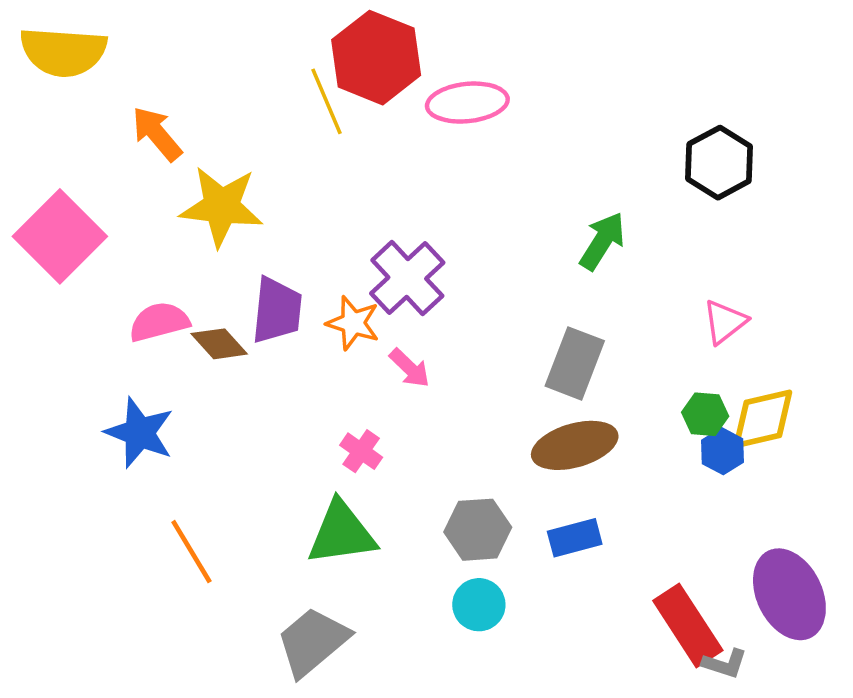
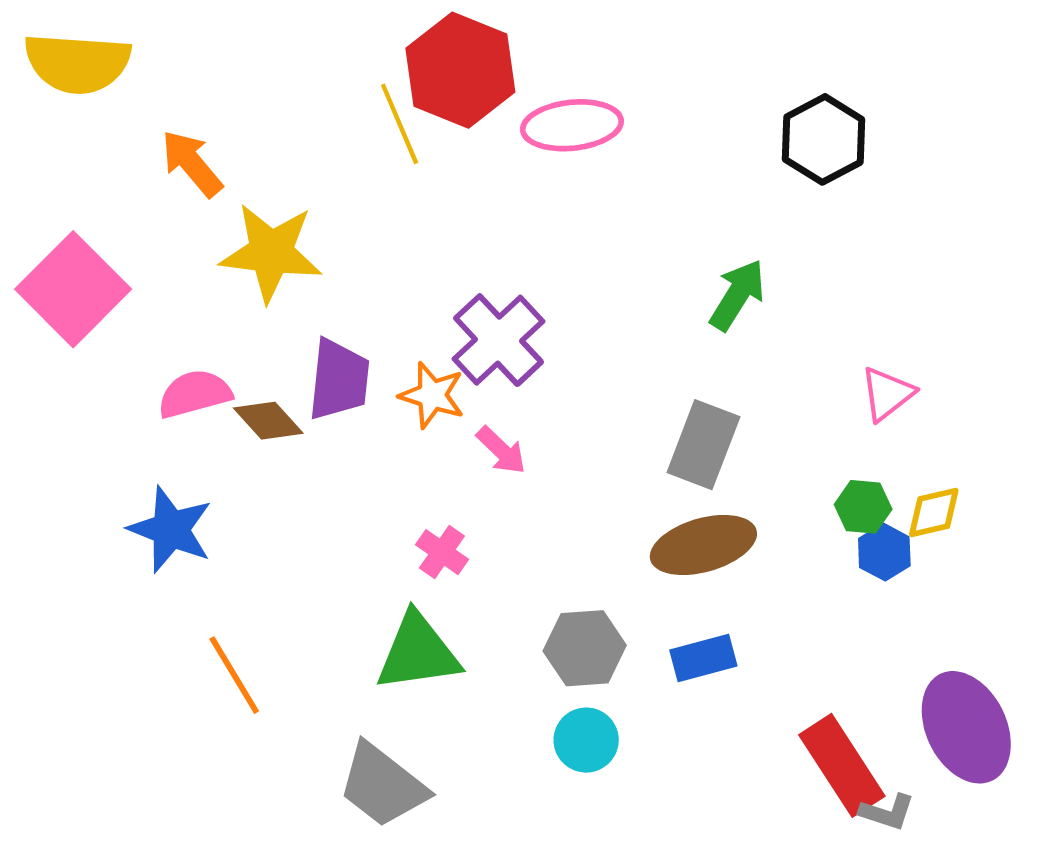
black hexagon: (719, 163) -> (824, 139), moved
yellow diamond: (763, 419) -> (934, 512), size x0.7
gray trapezoid: (313, 642) -> (383, 785), turned -102

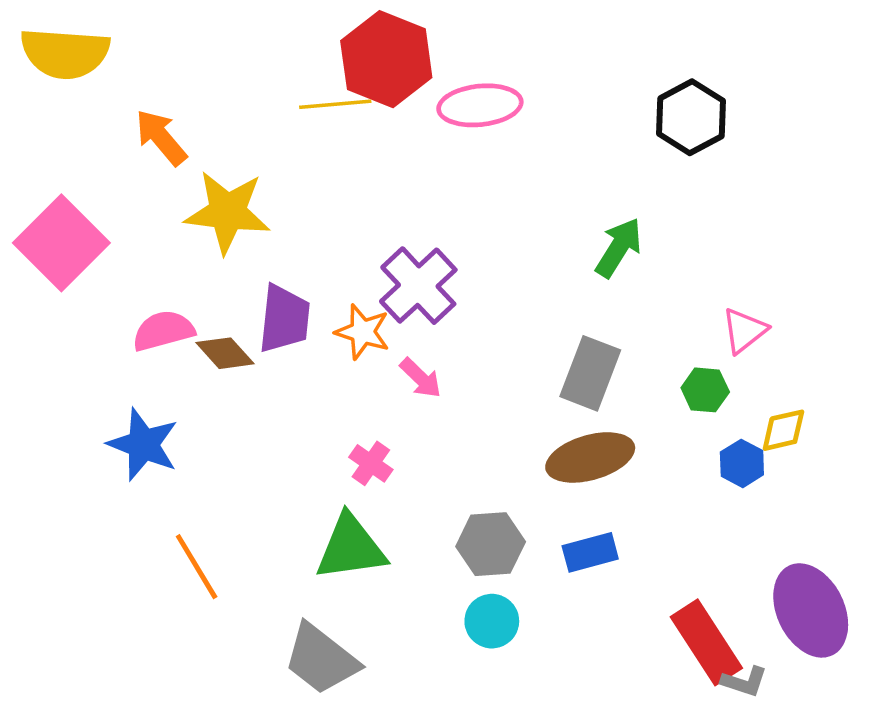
yellow line: (400, 124) -> (335, 104), turned -72
green hexagon: (863, 507) -> (705, 390), moved

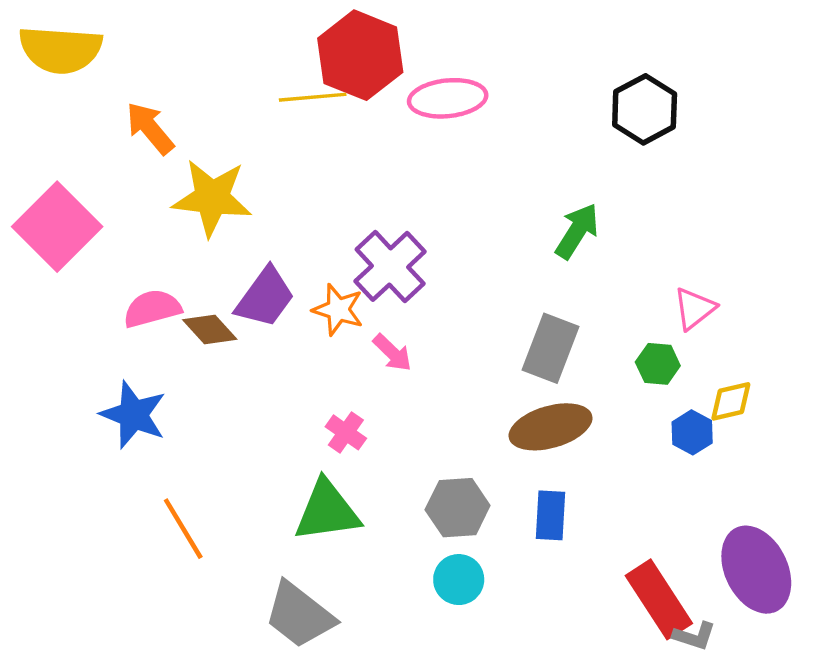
purple trapezoid: (284, 319) -> (265, 297), turned 30
blue rectangle: (590, 552) -> (551, 515), turned -72

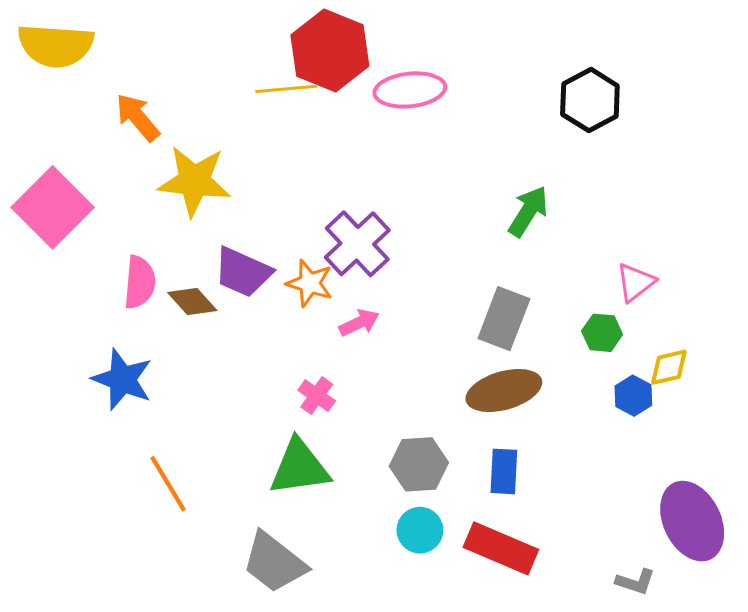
purple trapezoid: (265, 297) -> (243, 272), turned 78
pink semicircle: (152, 309) -> (140, 282), turned 110
pink arrow: (392, 353) -> (359, 323), turned -69
red rectangle: (659, 599) -> (501, 548), moved, turned -34

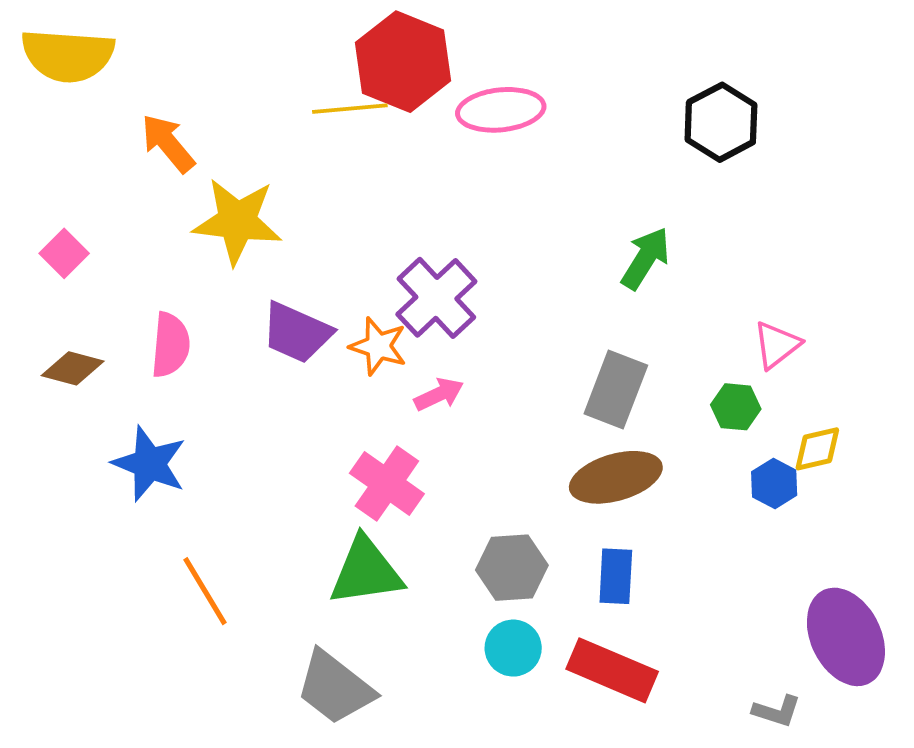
pink square: (53, 207) -> (64, 253), size x0.5
brown diamond: (192, 301) -> (73, 368), moved, turned -33
pink cross: (317, 396) -> (387, 483), size x1.6

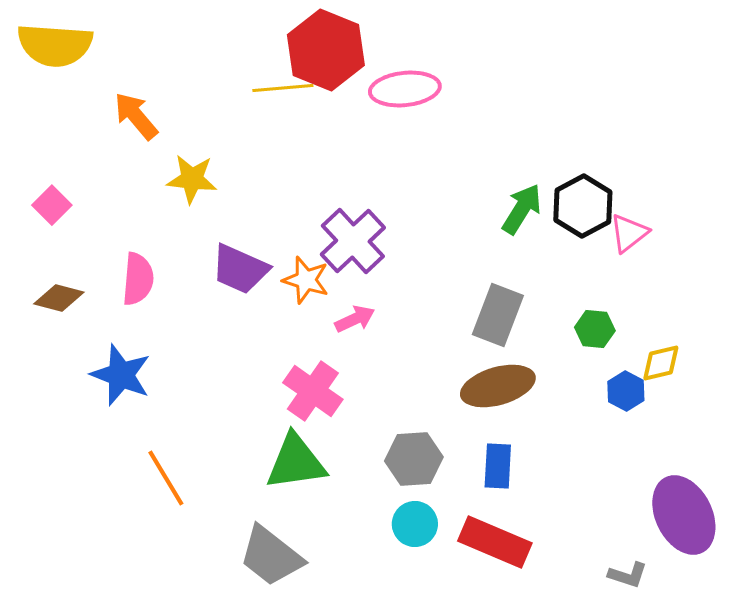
black hexagon: (721, 122) -> (583, 206), moved
yellow star: (237, 221) -> (192, 179), size x0.7
pink triangle: (777, 345) -> (629, 233), moved

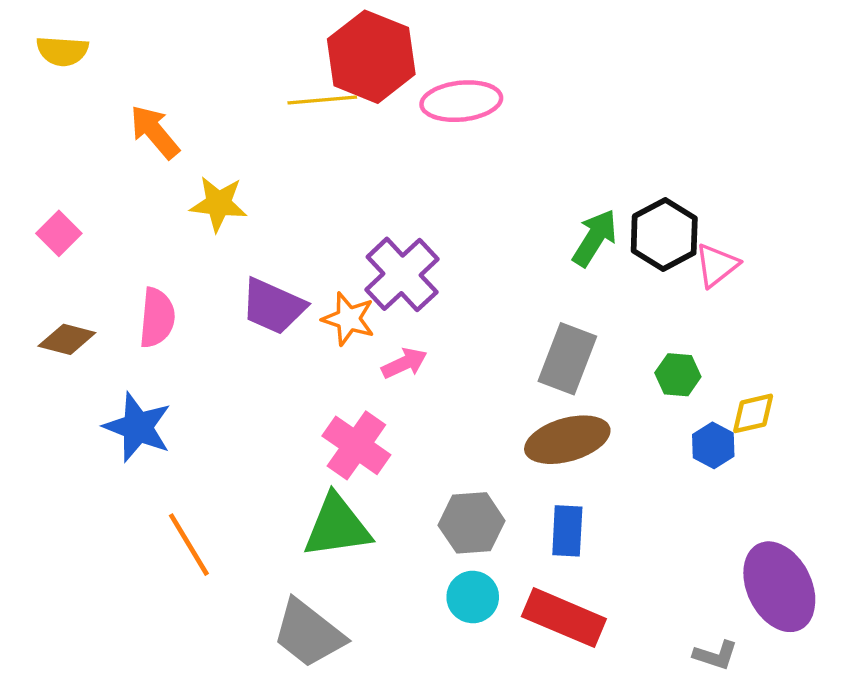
yellow semicircle: (55, 45) -> (62, 51), size x0.6

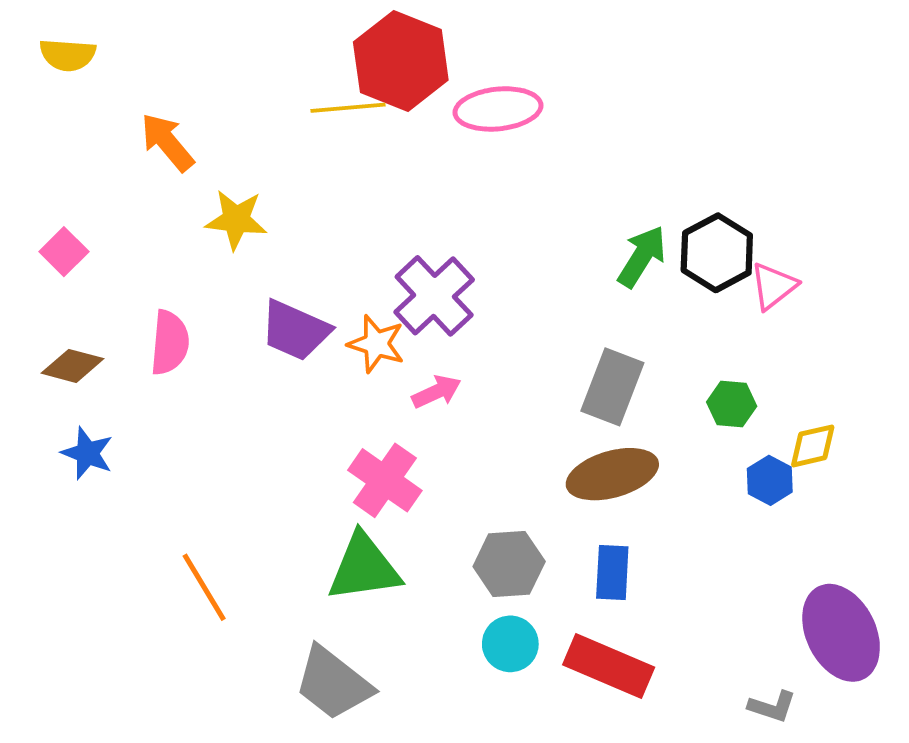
blue star: (138, 427) -> (87, 453), moved, size x0.7

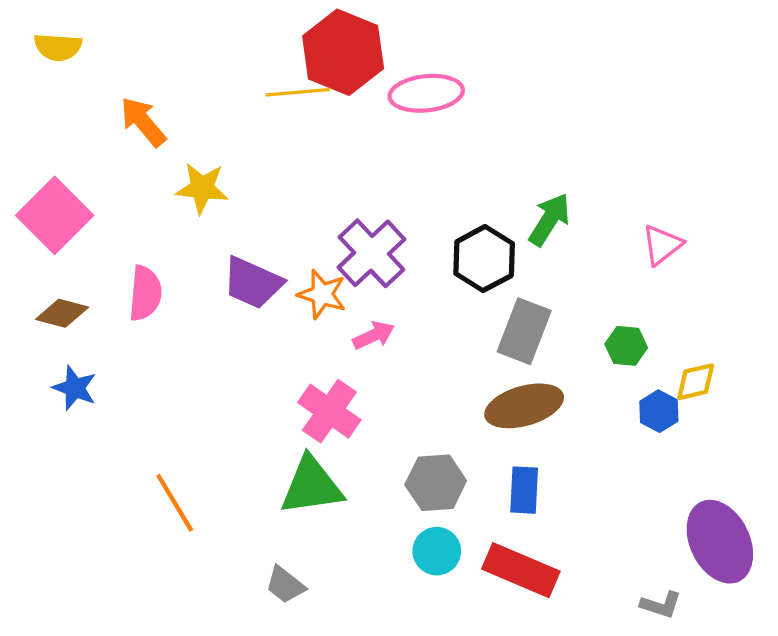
pink square: (64, 252) -> (55, 215), size x1.8
black hexagon: (717, 253) -> (484, 259), moved
gray trapezoid: (333, 683) -> (285, 585), size x0.6

